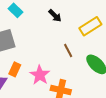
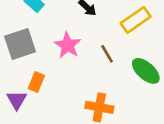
pink star: (40, 75) -> (68, 45), moved

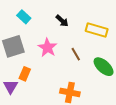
yellow rectangle: (136, 20) -> (97, 30), turned 50

